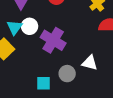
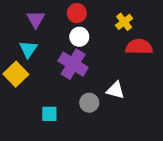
white circle: (30, 26) -> (79, 37), moved
cyan square: (43, 83) -> (49, 114), moved

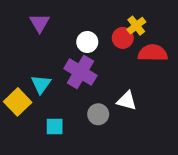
red circle: (77, 13) -> (123, 38), moved
cyan triangle: (28, 49) -> (41, 84), moved
yellow square: (16, 74) -> (18, 102), moved

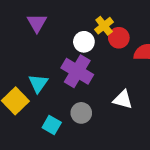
yellow cross: (136, 26) -> (104, 26), moved
gray circle: (98, 114) -> (81, 113), moved
cyan square: (55, 127) -> (52, 125), turned 30

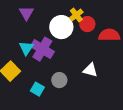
white circle: (84, 42) -> (61, 27), size x1.5
purple cross: (77, 71) -> (42, 49), moved
cyan triangle: (38, 83) -> (26, 48), moved

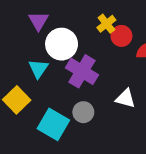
white circle: (61, 27) -> (62, 44), moved
purple cross: (42, 49) -> (82, 71), moved
cyan square: (37, 89) -> (53, 124), size x1.6

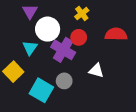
red circle: (121, 36) -> (79, 37), moved

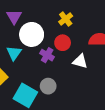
purple cross: (63, 50) -> (47, 55), size x0.6
white triangle: (96, 71) -> (80, 61), moved

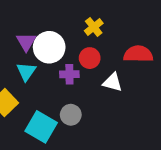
purple triangle: (14, 17) -> (26, 42), moved
purple cross: (47, 55) -> (69, 74), turned -32

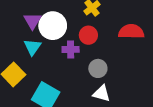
white triangle: (113, 82) -> (101, 93), moved
gray circle: (71, 115) -> (98, 68), moved

